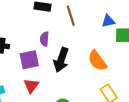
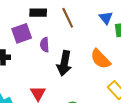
blue triangle: (108, 21) -> (106, 18), turned -48
purple square: (29, 60) -> (22, 33), moved

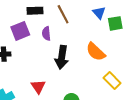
purple semicircle: (45, 45) -> (46, 34), moved

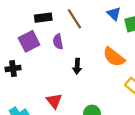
black arrow: (62, 57) -> (77, 66), size x0.6

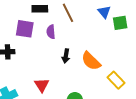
purple square: (29, 41) -> (25, 29), turned 30
orange semicircle: (114, 57) -> (91, 61), moved

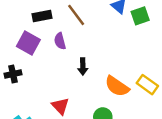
purple square: (25, 29) -> (28, 43), turned 30
orange semicircle: (91, 61) -> (117, 86), moved

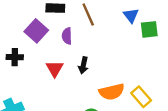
orange semicircle: (117, 86) -> (112, 92), turned -60
red triangle: (60, 106) -> (55, 69), moved

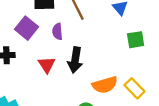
green square: (149, 29) -> (136, 40), moved
black arrow: (83, 65) -> (75, 60), size x1.5

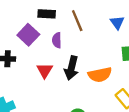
orange semicircle: (105, 85) -> (100, 75), moved

